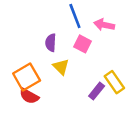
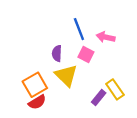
yellow triangle: (61, 67) -> (66, 75), size x1.5
red semicircle: (29, 96) -> (37, 102), turned -60

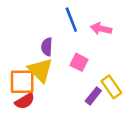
pink square: (86, 55) -> (79, 62), moved
yellow triangle: (66, 75) -> (40, 70), moved
orange square: (35, 85) -> (22, 82), turned 30

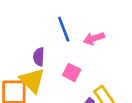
pink arrow: (101, 29) -> (94, 38), turned -30

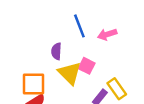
yellow triangle: (32, 80) -> (70, 73), moved

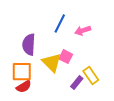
blue line: (79, 26) -> (60, 24), turned 48
purple semicircle: (56, 51) -> (29, 45), moved, size x1.5

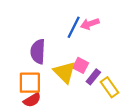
pink arrow: (83, 31) -> (90, 24), moved
purple rectangle: (77, 83) -> (93, 77), moved

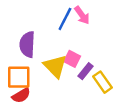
pink arrow: (90, 24) -> (82, 15), turned -108

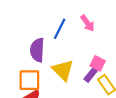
blue line: (65, 19) -> (60, 29), moved
pink square: (72, 59) -> (98, 63), moved

